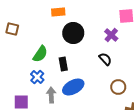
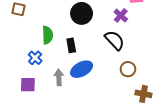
green semicircle: (40, 54) -> (47, 35), turned -36
black semicircle: (105, 59) -> (115, 40), size x1.5
blue cross: (37, 77) -> (35, 58), moved

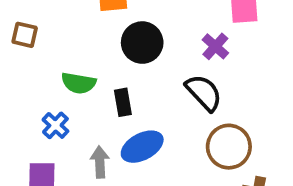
green semicircle: (47, 35) -> (79, 83), turned 102
brown circle: (128, 69) -> (229, 147), size x1.5

